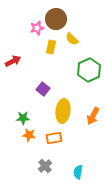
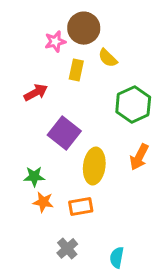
red arrow: (13, 61) -> (36, 93), moved
purple square: (43, 89) -> (64, 133), size x1.5
orange arrow: (93, 116) -> (139, 157), moved

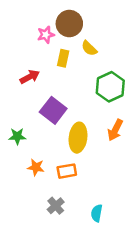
green star: (34, 176) -> (17, 136), moved

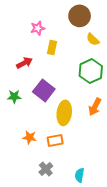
brown circle: (69, 24) -> (80, 16), moved
yellow semicircle: (89, 48) -> (93, 39), moved
green star: (17, 136) -> (14, 97), moved

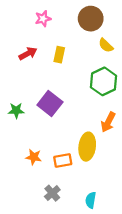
pink star: (38, 28) -> (43, 19), moved
red arrow: (24, 63) -> (28, 53), moved
yellow ellipse: (64, 113) -> (87, 147), moved

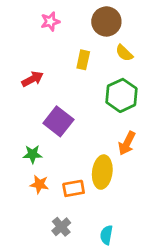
red arrow: (28, 53) -> (32, 79), moved
yellow rectangle: (59, 55) -> (83, 60), moved
green star: (16, 110) -> (32, 154), moved

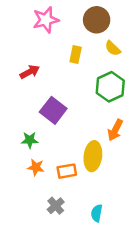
pink star: (50, 21) -> (46, 20), size x1.5

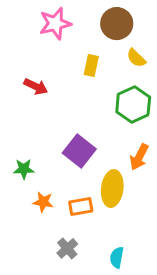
red arrow: (30, 72) -> (36, 87), turned 54
purple square: (53, 110) -> (79, 151), moved
green star: (30, 140) -> (24, 169), moved

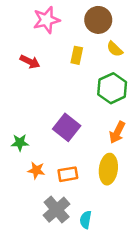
red arrow: (36, 87) -> (30, 62), moved
yellow ellipse: (112, 188) -> (108, 169), moved
gray cross: (67, 248) -> (57, 210), size x1.5
cyan semicircle: (117, 257) -> (86, 220), moved

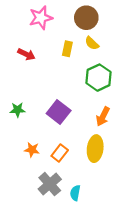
yellow semicircle: (115, 49) -> (92, 43), moved
green star: (20, 143) -> (18, 110), moved
orange rectangle: (68, 174) -> (60, 153), turned -42

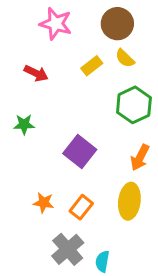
pink star: (41, 18) -> (56, 24), turned 30
yellow rectangle: (67, 49) -> (92, 66), turned 40
green star: (18, 110) -> (24, 124), moved

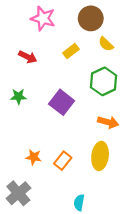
yellow semicircle: (125, 58) -> (106, 44), moved
purple square: (80, 152) -> (62, 102), moved
orange arrow: (140, 158) -> (108, 122), turned -102
gray cross: (68, 249) -> (18, 193), moved

